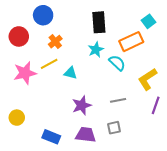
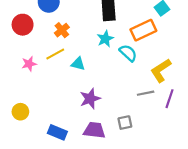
pink star: (25, 73) -> (29, 64), size x0.6
gray line: (118, 100) -> (146, 93), moved

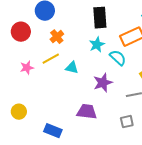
purple star: (90, 99) -> (103, 83), moved
gray square: (125, 123) -> (127, 122), moved
purple trapezoid: (94, 130) -> (87, 112), moved

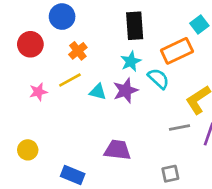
purple star: (103, 83) -> (125, 90), moved
gray square: (127, 122) -> (170, 174), moved

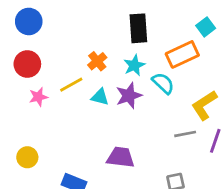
blue circle: (62, 17) -> (29, 21), moved
red circle: (30, 44) -> (27, 64), moved
orange cross: (78, 51) -> (97, 61), moved

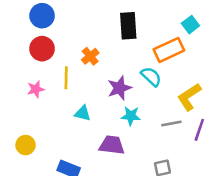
blue circle: (29, 21) -> (42, 16), moved
red circle: (27, 64) -> (42, 49), moved
cyan star: (134, 65) -> (131, 116), moved, turned 30
yellow line: (71, 85) -> (66, 78), turned -60
cyan triangle: (100, 97) -> (83, 113), moved

